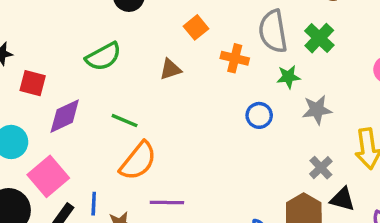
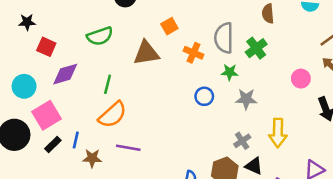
brown triangle: (170, 69) -> (146, 53), size x1.6
green line: (125, 121) -> (108, 84), turned 72

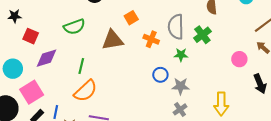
gray star: (246, 99) -> (181, 86), moved
gray cross: (242, 141) -> (180, 109), moved

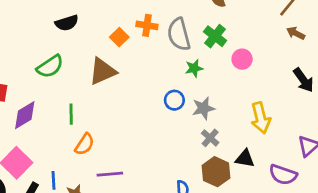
orange cross: (151, 39) -> (147, 25), moved
pink circle: (239, 59) -> (242, 59), moved
orange semicircle: (86, 91) -> (85, 144), size x0.7

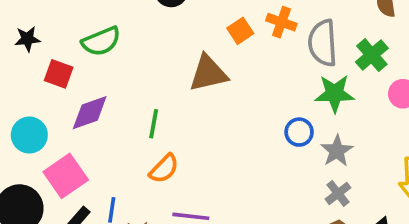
green semicircle: (50, 66) -> (101, 41), moved
green star: (194, 68) -> (335, 94), size x1.5
gray star: (203, 108) -> (337, 151), turned -30

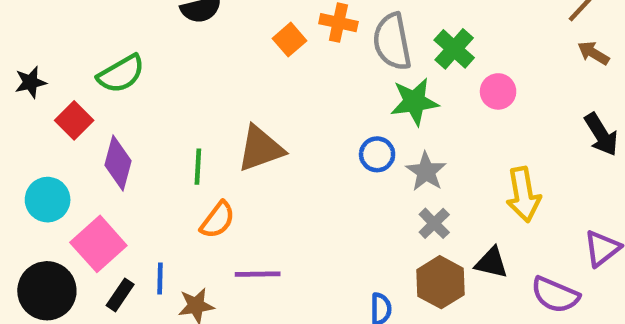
brown triangle: (208, 73) -> (260, 149), moved
red square: (59, 74) -> (74, 120), turned 32
purple diamond: (90, 113) -> (118, 163), turned -48

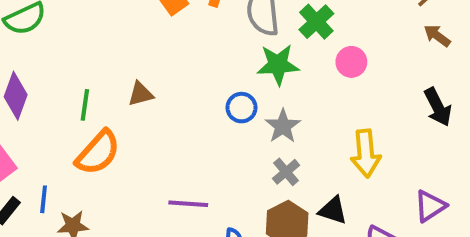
brown triangle: (260, 149) -> (141, 94), size x0.6
orange semicircle: (218, 220) -> (98, 153), size x1.4
purple line: (258, 274) -> (188, 204), moved

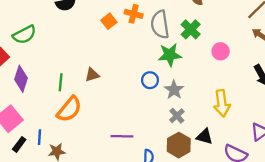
pink circle: (351, 62) -> (221, 51), moved

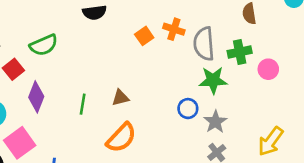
green cross: (191, 29) -> (240, 52), turned 30
pink circle: (221, 51) -> (268, 69), moved
yellow arrow: (222, 103) -> (271, 141), turned 40
orange semicircle: (69, 109) -> (121, 138), moved

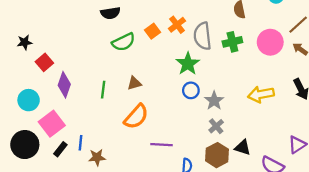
orange cross: (174, 29) -> (177, 25), turned 36
green semicircle: (44, 45) -> (124, 42), moved
pink circle: (268, 69) -> (270, 42), moved, size x1.5
green star: (213, 80) -> (188, 64), moved, turned -30
yellow arrow: (271, 141) -> (261, 94), moved, turned 45

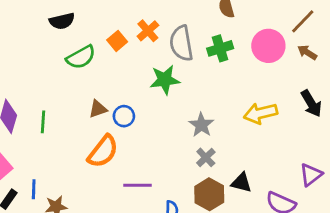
green star: (188, 64) -> (165, 80), turned 30
green line: (103, 90) -> (43, 122), moved
blue circle: (191, 90) -> (124, 116), moved

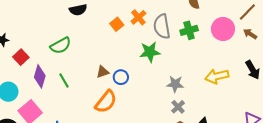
green semicircle: (81, 57) -> (61, 46), moved
green line: (43, 122) -> (64, 80), turned -35
gray star: (201, 125) -> (175, 84), turned -30

